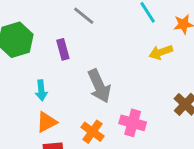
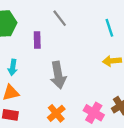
pink cross: (133, 123) -> (94, 113), moved
orange cross: (92, 132) -> (56, 113), moved

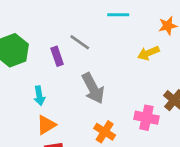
gray line: (60, 18) -> (80, 42), moved
cyan line: (109, 28) -> (118, 15), moved, turned -54

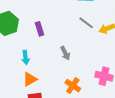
gray line: (80, 42) -> (86, 23), moved
gray arrow: (93, 88) -> (65, 53), size x0.6

